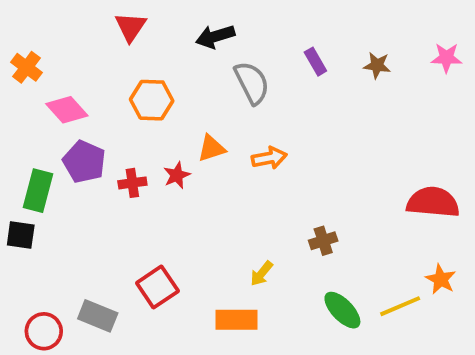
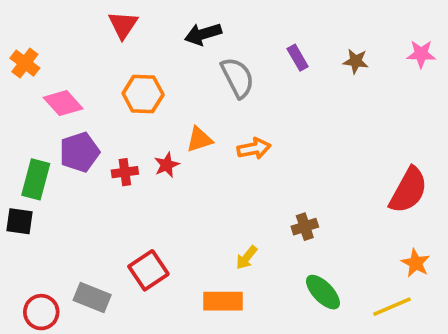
purple pentagon: (84, 162) -> (79, 152), turned 30
red semicircle: (433, 202) -> (408, 190), turned 114
yellow line: (400, 306) -> (392, 307), moved

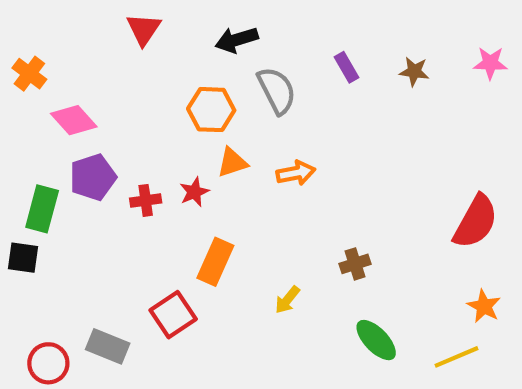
orange hexagon: (143, 94) -> (211, 110), moved
orange rectangle: (223, 301) -> (215, 262), moved, turned -66

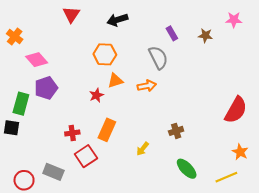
pink star: (490, 63) -> (234, 20), moved
gray semicircle: (277, 91) -> (158, 58), moved
red cross: (146, 200) -> (72, 133), moved

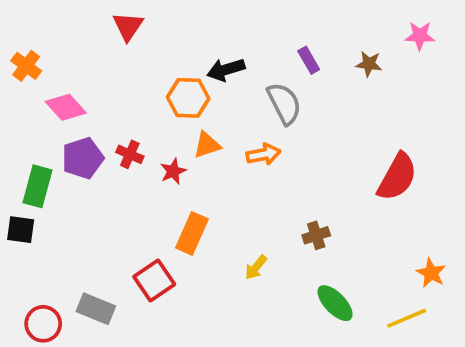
black arrow: (117, 20) -> (226, 70), moved
red semicircle: (236, 110) -> (397, 177), moved
red cross: (72, 133) -> (130, 154), moved, turned 32

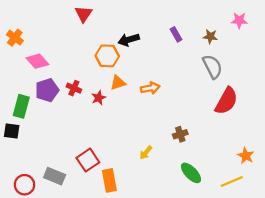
red triangle: (128, 26) -> (84, 14), moved
gray semicircle: (284, 103) -> (212, 67), moved
orange rectangle: (192, 233) -> (109, 180), moved, turned -35

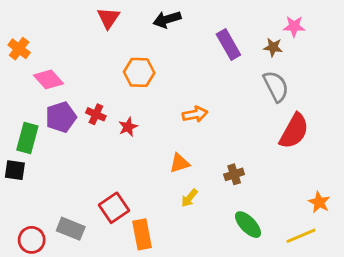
pink star: (239, 20) -> (294, 26), moved
purple rectangle: (176, 34) -> (228, 45), size x1.5
black arrow: (129, 40) -> (167, 19), moved
orange triangle: (118, 83) -> (180, 163), moved

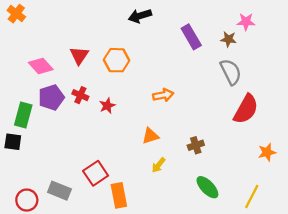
red triangle: (108, 18) -> (79, 56), moved
orange cross: (19, 49) -> (16, 14), moved
orange star: (319, 202) -> (267, 152), moved, turned 30
yellow line: (301, 236) -> (252, 197), turned -40

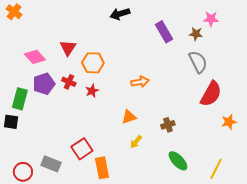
orange hexagon: (117, 60) -> (93, 63), moved
orange star: (267, 152) -> (229, 122), moved

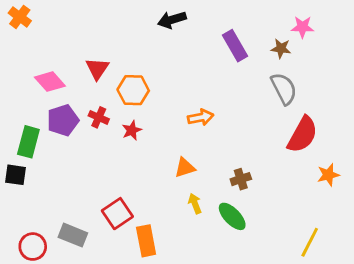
yellow arrow: (136, 142) -> (195, 203), turned 120
green ellipse: (178, 161) -> (232, 216), moved

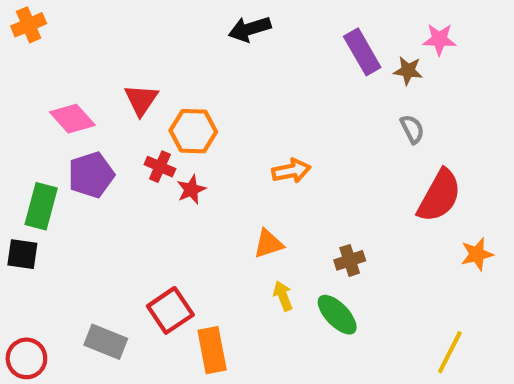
orange cross: (20, 17) -> (29, 25), turned 30
purple rectangle: (235, 46) -> (362, 52), moved
gray semicircle: (284, 89) -> (412, 129), size x0.6
red cross: (99, 117) -> (160, 167), moved
red circle: (33, 247) -> (26, 358), moved

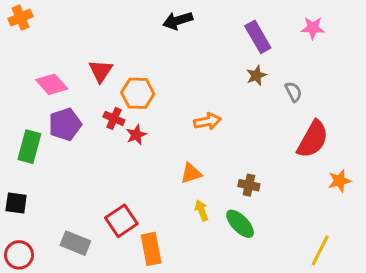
brown star: (408, 71) -> (256, 75), moved, turned -30
black square: (22, 254) -> (16, 203), moved
brown cross: (350, 260) -> (249, 185), turned 30

